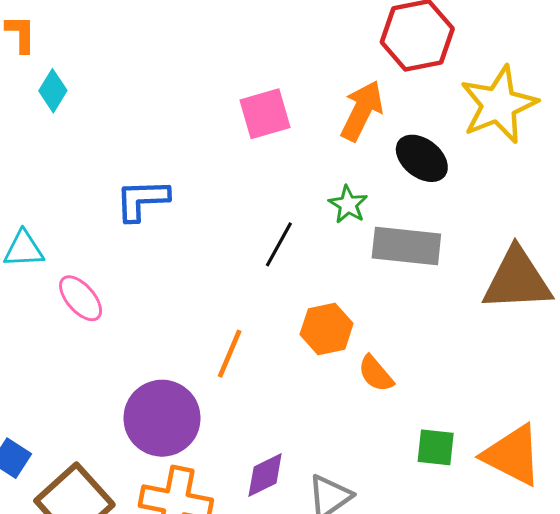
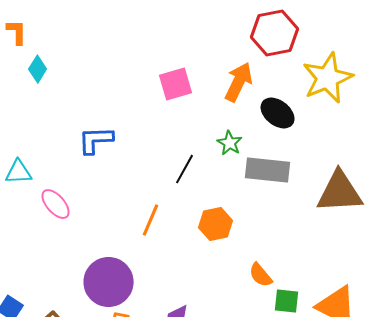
orange line: (230, 354) -> (151, 220), moved
orange semicircle: (376, 374) -> (261, 275), moved

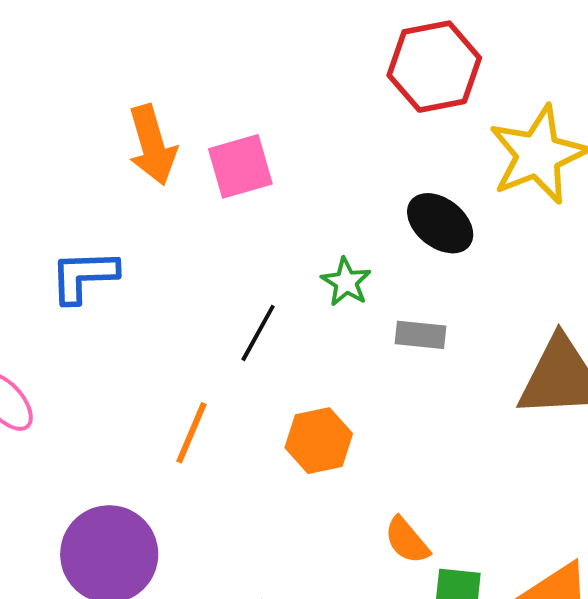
orange arrow: (239, 82) -> (152, 145), moved, turned 138
gray rectangle: (268, 170) -> (421, 335), size x0.6

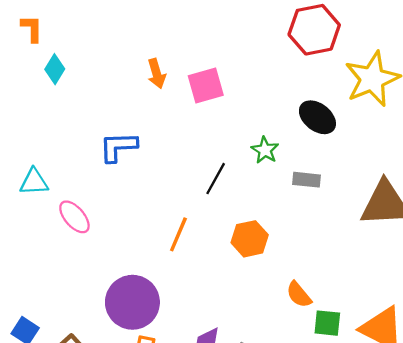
orange arrow: (152, 145) -> (157, 73), size x0.7

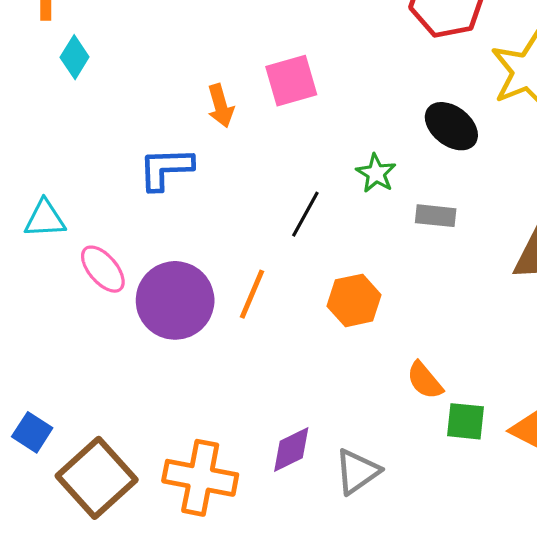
orange arrow: (157, 73) -> (221, 106), moved
purple circle: (132, 302) -> (175, 300), moved

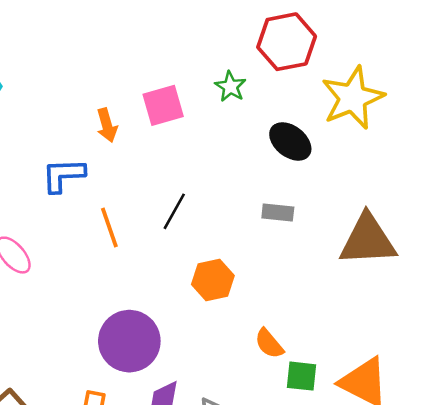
green star: (376, 173) -> (230, 87), moved
orange line: (252, 294) -> (109, 228), moved, turned -42
purple circle: (175, 300) -> (129, 341), moved

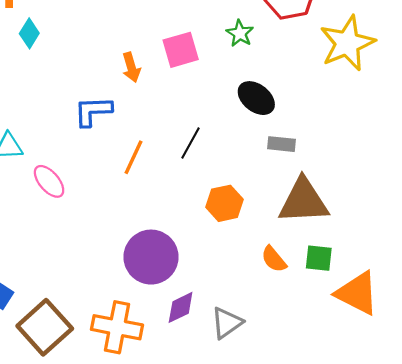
black ellipse: (290, 141) -> (256, 98), moved
orange line: (109, 228) -> (133, 157), turned 44
brown triangle: (368, 240) -> (303, 201), moved
green square: (302, 376) -> (319, 258), moved

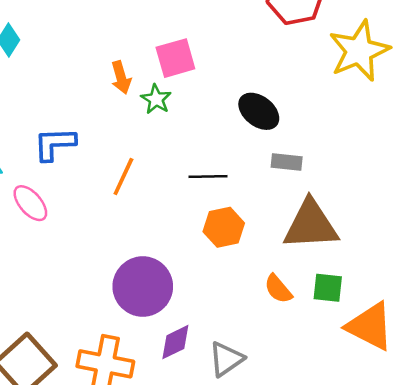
green star: (240, 33) -> (156, 99), moved
blue L-shape: (93, 111) -> (55, 144), moved
black line: (190, 143) -> (208, 177), moved, turned 60

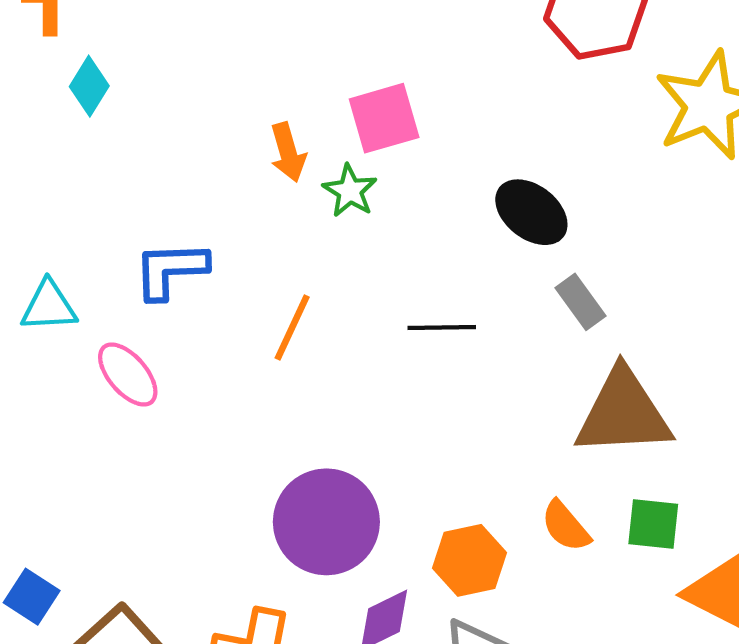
gray rectangle: (287, 162) -> (581, 302), turned 48
orange hexagon: (224, 227) -> (469, 560), moved

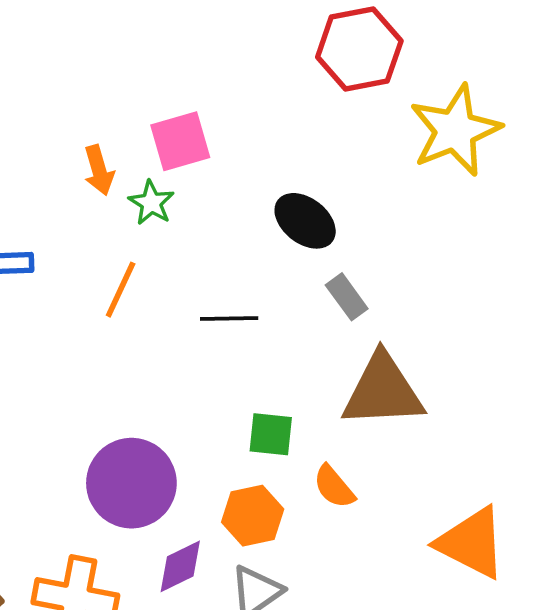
orange line: (292, 328) -> (121, 290), moved
green square: (653, 524) -> (271, 434), moved

